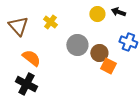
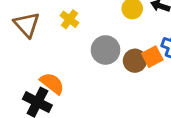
orange semicircle: (31, 58) -> (52, 83), moved
orange square: (108, 66) -> (152, 57), moved, turned 35

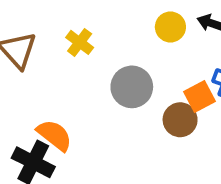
brown circle: (135, 61) -> (180, 120), moved

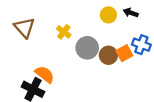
yellow cross: (80, 42) -> (64, 32), moved
brown circle: (180, 120) -> (108, 55), moved

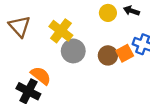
yellow cross: (64, 32) -> (61, 31), size x1.5
gray circle: (87, 48) -> (73, 51), moved

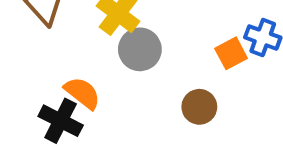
brown circle: (108, 55) -> (199, 107), moved

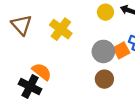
gray circle: (140, 49) -> (103, 51), moved

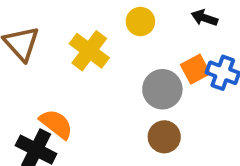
yellow circle: (105, 12) -> (140, 22), moved
orange square: (121, 50) -> (195, 69), moved

